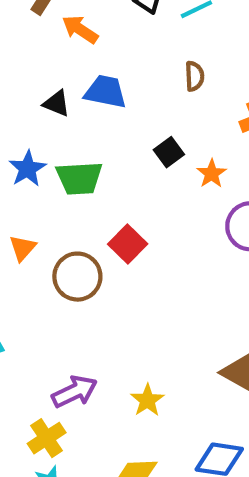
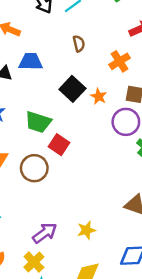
black square: (169, 152) -> (72, 89), size x1.5
green trapezoid: (79, 178) -> (38, 122), moved, turned 32
yellow star: (147, 400) -> (86, 230), turned 30

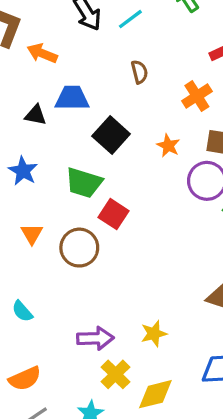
black square: (72, 89) -> (111, 135), moved
purple arrow: (45, 233) -> (95, 338), turned 35
yellow cross: (34, 262) -> (116, 374), moved

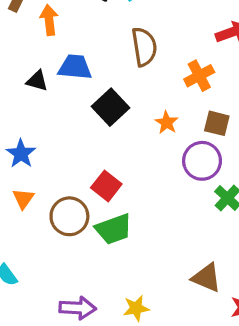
orange arrow: (42, 53) -> (49, 20), turned 56
brown semicircle: (139, 72) -> (144, 47), size x1.6
blue star: (23, 171) -> (21, 154), moved
green trapezoid: (84, 183) -> (114, 229), moved, turned -42

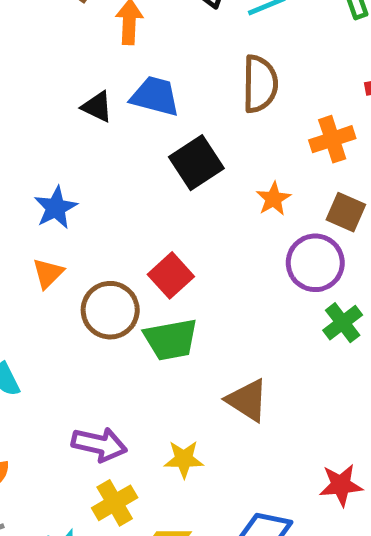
brown triangle: (206, 278) -> (247, 400), moved

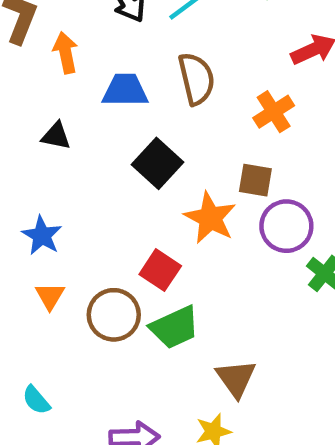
blue trapezoid: (155, 96) -> (125, 90), moved
orange star: (273, 199) -> (210, 218), moved, size x1.6
brown square: (346, 212) -> (255, 180), moved
brown triangle: (247, 400) -> (236, 378), moved, turned 36

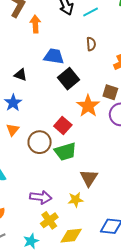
brown semicircle: (196, 79) -> (91, 44), size x0.6
blue trapezoid: (125, 90) -> (54, 56), moved
black triangle: (56, 136) -> (21, 75), moved

